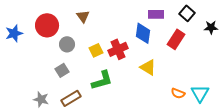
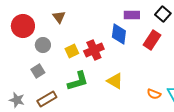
yellow triangle: (148, 67) -> (115, 81), moved

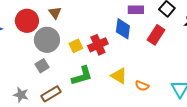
brown triangle: (59, 17) -> (55, 13), moved
gray circle: (43, 45) -> (47, 40), size x1.6
orange semicircle: (154, 94) -> (142, 86), moved

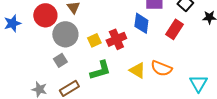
orange semicircle: (142, 86) -> (161, 68), moved, size x1.5

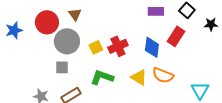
blue diamond: (141, 23) -> (152, 47), moved
gray square: (60, 60) -> (62, 67), turned 32
green L-shape: (100, 70) -> (102, 77), turned -145

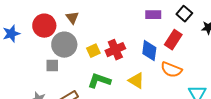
gray square: (62, 67) -> (52, 66), moved
orange semicircle: (163, 75) -> (171, 70), moved

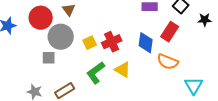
green L-shape: (99, 81) -> (96, 73), turned -55
yellow triangle: (136, 81) -> (123, 70), moved

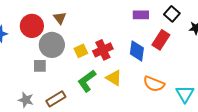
orange semicircle: (168, 62) -> (154, 84), moved

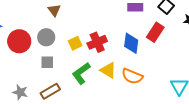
red circle: (32, 26) -> (19, 41), moved
gray circle: (52, 45) -> (46, 37), size x0.7
gray square: (40, 66) -> (47, 62), moved
orange semicircle: (154, 84) -> (132, 76), moved

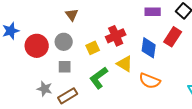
red cross: (97, 42) -> (116, 36), moved
yellow triangle: (108, 70) -> (125, 64), moved
gray star: (20, 92) -> (45, 89), moved

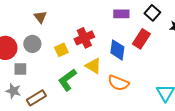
gray square: (65, 67) -> (20, 69), moved

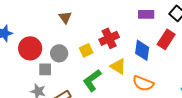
gray circle: (32, 44) -> (59, 53), moved

